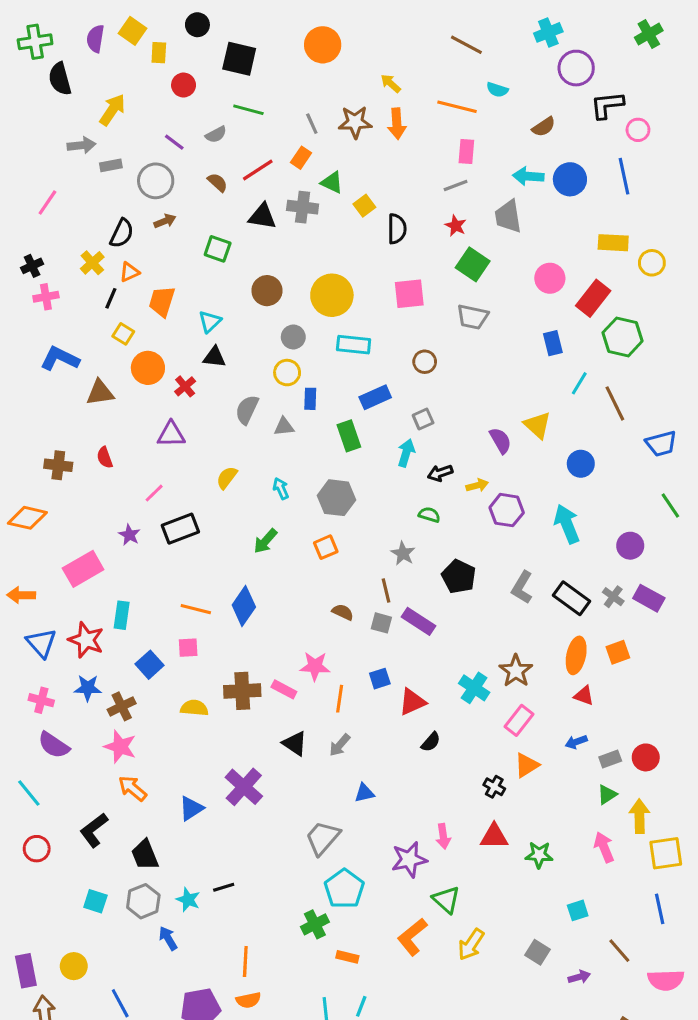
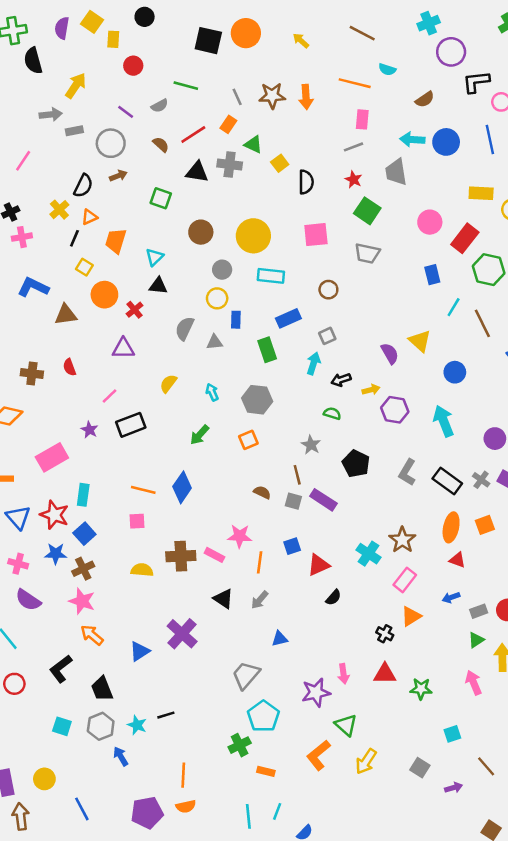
black square: (239, 59) -> (208, 41), moved
yellow arrow: (391, 83) -> (301, 41), moved
blue square: (149, 665) -> (84, 534), moved

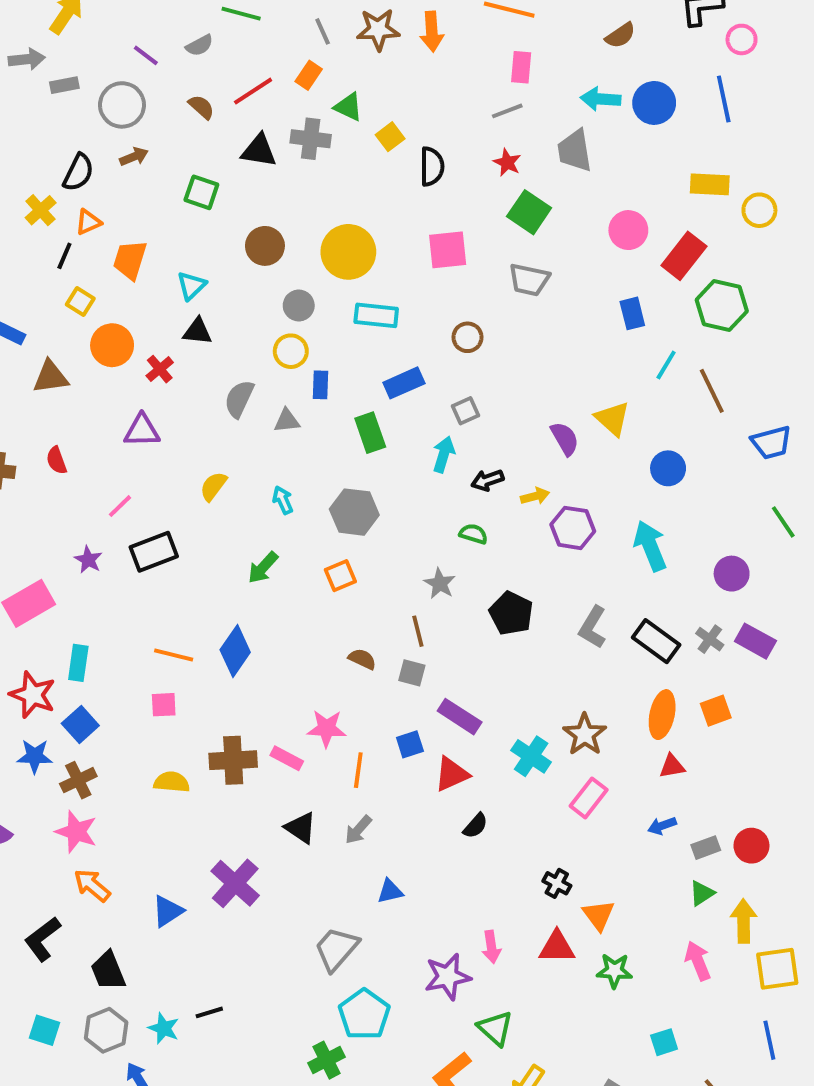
purple rectangle: (323, 500) -> (460, 717), moved
red triangle: (457, 560) -> (672, 766), turned -30
orange triangle: (411, 616) -> (599, 915), moved, turned -35

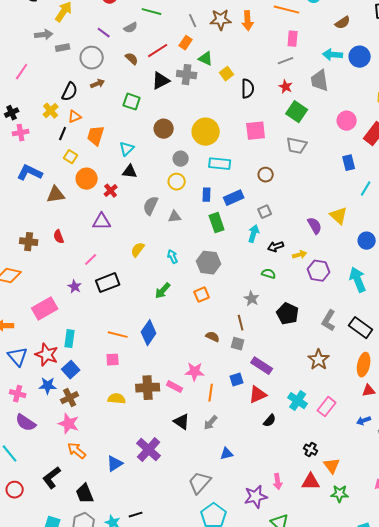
black triangle: (259, 151) -> (161, 81), turned -36
blue rectangle: (321, 385) -> (207, 195), moved
brown star: (585, 734) -> (319, 360), moved
cyan cross: (531, 756) -> (298, 401), moved

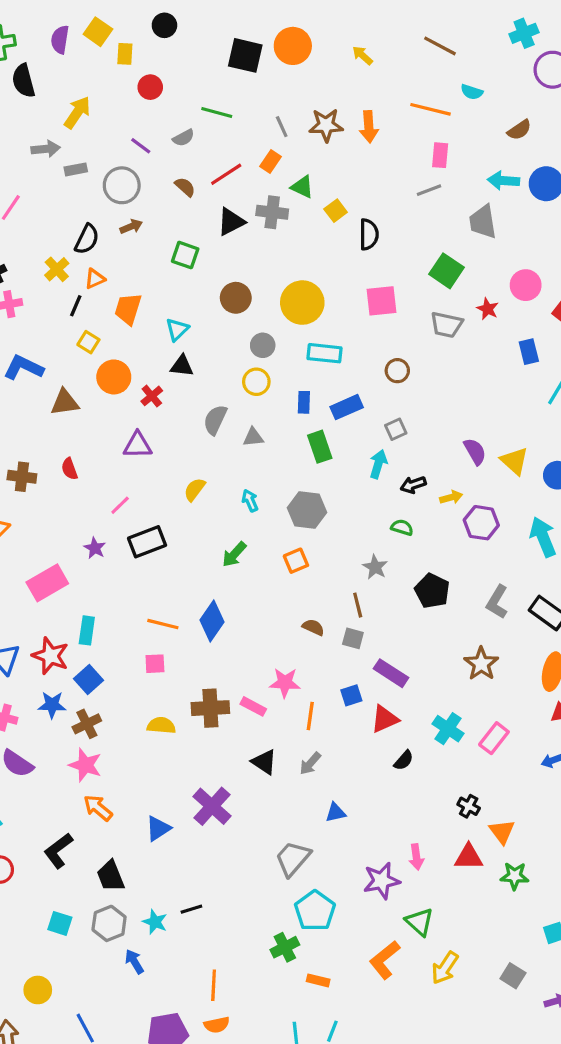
red star: (286, 87) -> (488, 309), moved
yellow triangle: (339, 216) -> (515, 461), moved

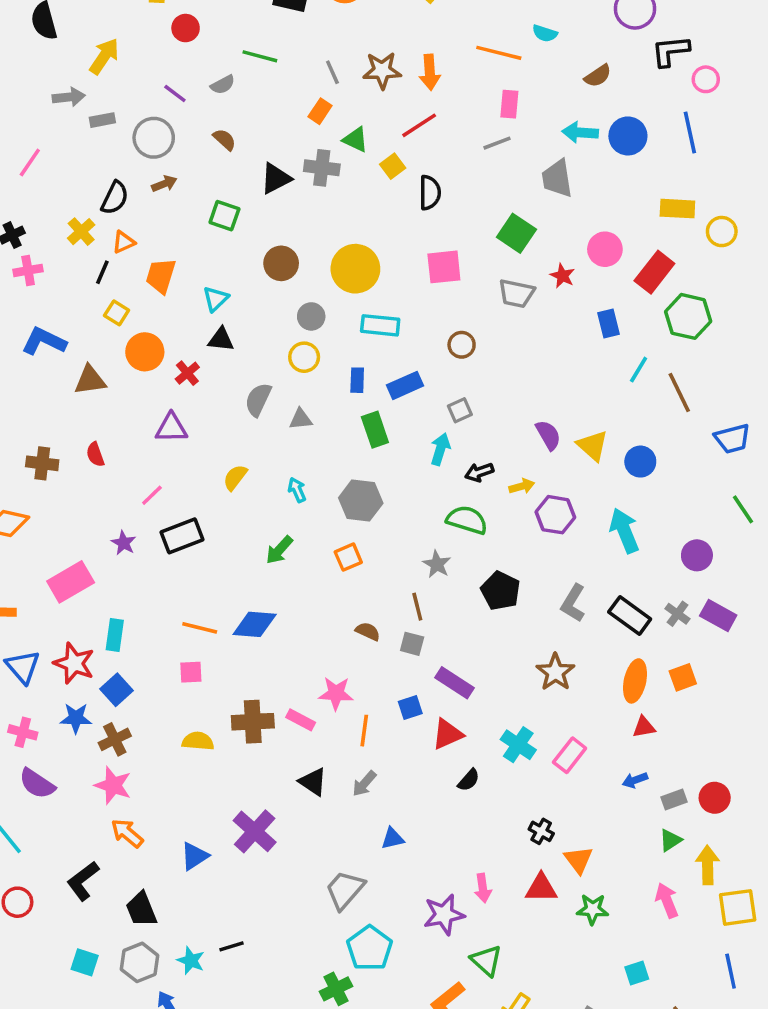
red line: (226, 174) -> (419, 125), moved
green semicircle: (402, 527) -> (467, 520), size x1.6
blue diamond: (212, 621) -> (255, 624), turned 60

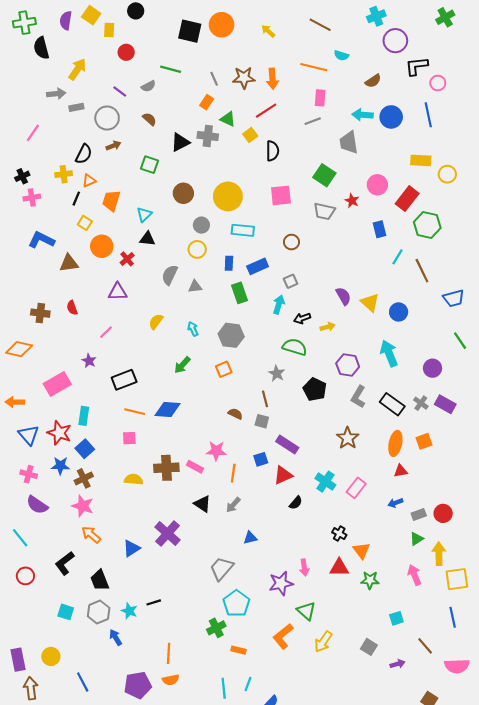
yellow cross: (81, 232) -> (64, 174), turned 35
purple hexagon: (555, 515) -> (348, 365), moved
black rectangle: (182, 536) -> (124, 380), moved

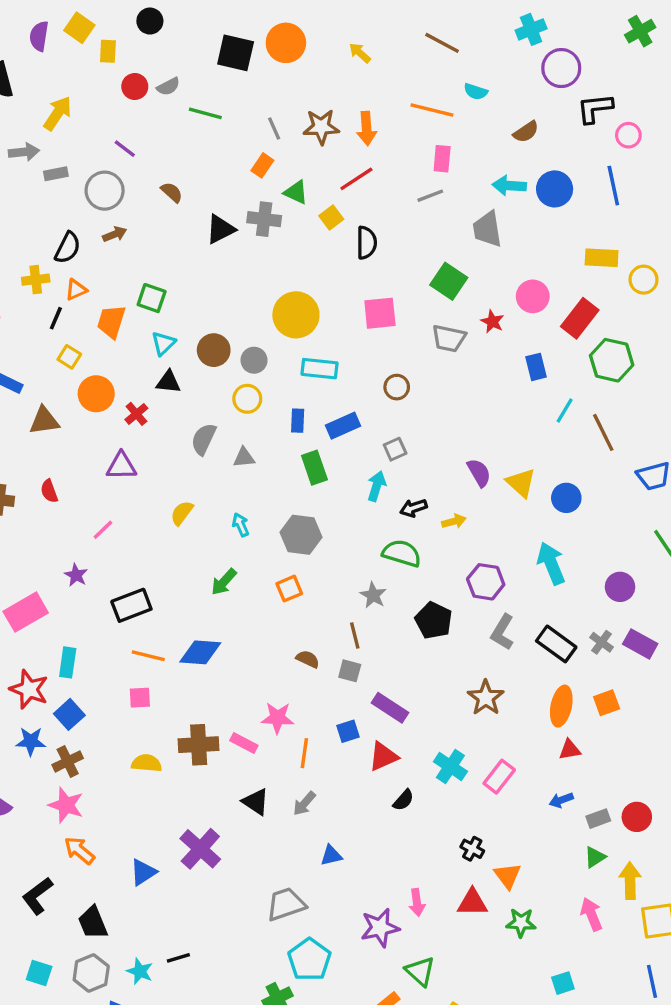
gray semicircle: (148, 86) -> (168, 87), moved
green square: (149, 165) -> (152, 298), moved
brown circle: (183, 193) -> (214, 350), moved
gray trapezoid: (222, 569) -> (286, 904), turned 30

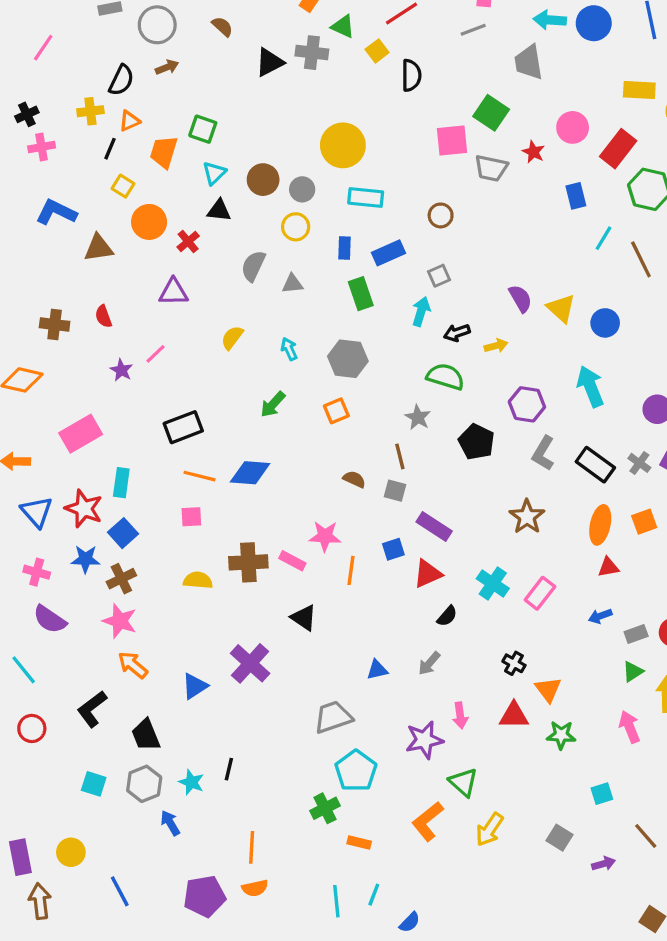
pink square: (380, 313) -> (452, 140), moved
purple star: (76, 575) -> (121, 370), moved
gray arrow: (304, 803) -> (429, 663), moved
black line: (178, 958) -> (229, 769), turned -60

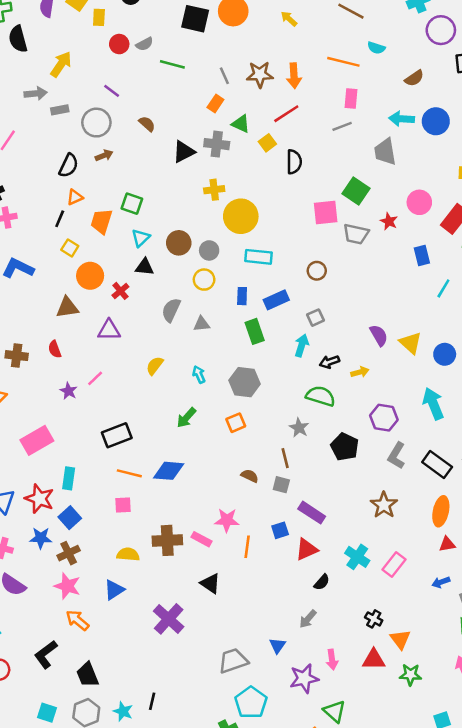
yellow cross: (90, 111) -> (214, 190), moved
brown triangle: (99, 248) -> (67, 307), moved
blue triangle: (377, 670) -> (277, 646), moved, turned -42
blue triangle: (195, 686) -> (114, 590), moved

